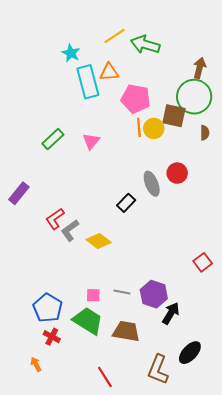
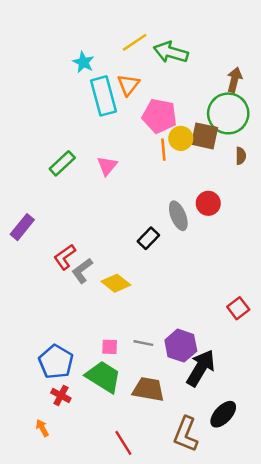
orange triangle: (109, 72) -> (128, 85), turned -48
yellow circle: (154, 128) -> (181, 138), moved
black arrow: (171, 313) -> (201, 368), size x1.4

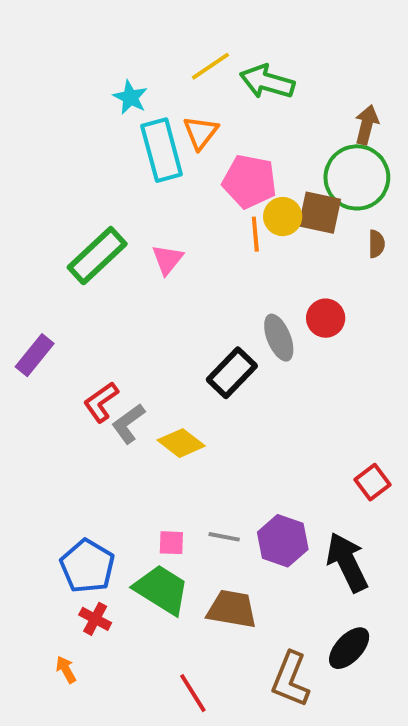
green rectangle: (62, 163) -> (97, 256), size x1.4
black rectangle: (148, 238) -> (232, 373), size x1.4
black arrow: (201, 368) -> (347, 562), moved, turned -57

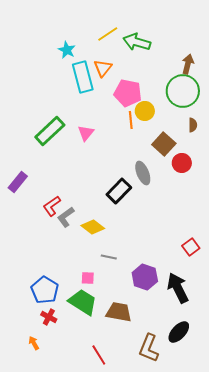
brown square: (320, 213) -> (164, 144), moved, turned 30
red circle: (326, 318) -> (182, 163), moved
gray line: (224, 537) -> (109, 257), moved

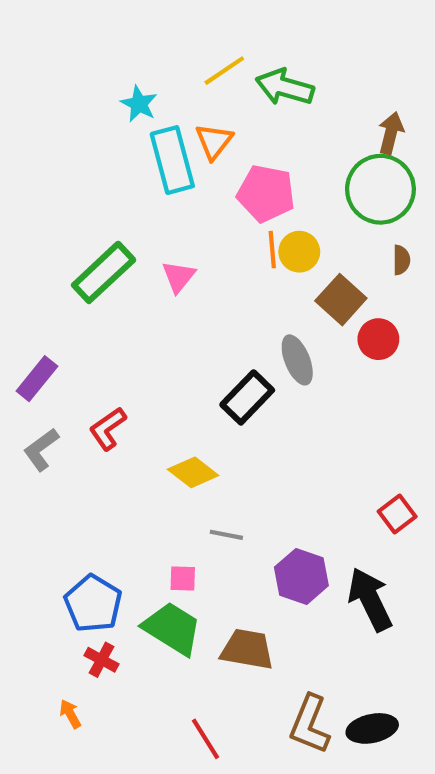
yellow circle: (145, 111) -> (299, 252), moved
gray L-shape: (66, 217) -> (41, 449), moved
black ellipse: (179, 332) -> (372, 728), moved, turned 35

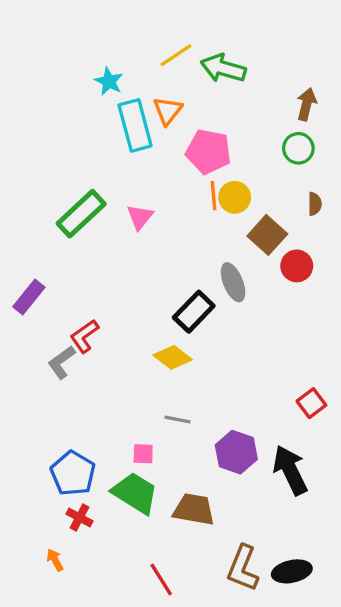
green circle: (380, 189) -> (298, 148), size x0.6
gray L-shape: (41, 449) -> (62, 362), moved
yellow diamond: (193, 472) -> (173, 357), moved

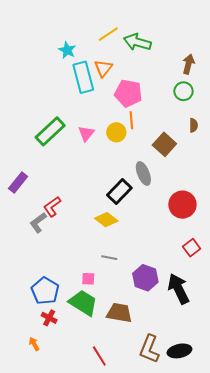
yellow circle: (235, 197) -> (116, 132), moved
red circle: (297, 266) -> (182, 205), moved, size x1.4

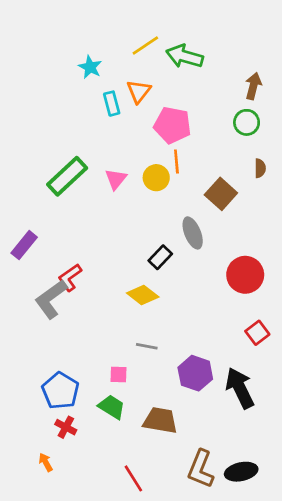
cyan rectangle: (83, 77) -> (112, 104), size x0.6
black rectangle: (119, 192) -> (160, 257), size x0.7
gray L-shape: (38, 223) -> (51, 299), size x1.4
green trapezoid: (83, 303) -> (112, 407), size x0.7

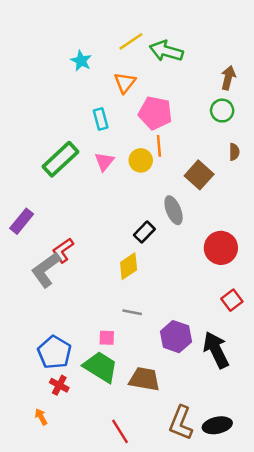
cyan rectangle: (112, 104) -> (101, 119), moved
yellow diamond: (143, 295) -> (129, 266), turned -72
green trapezoid: (112, 407) -> (101, 367), size x1.4

